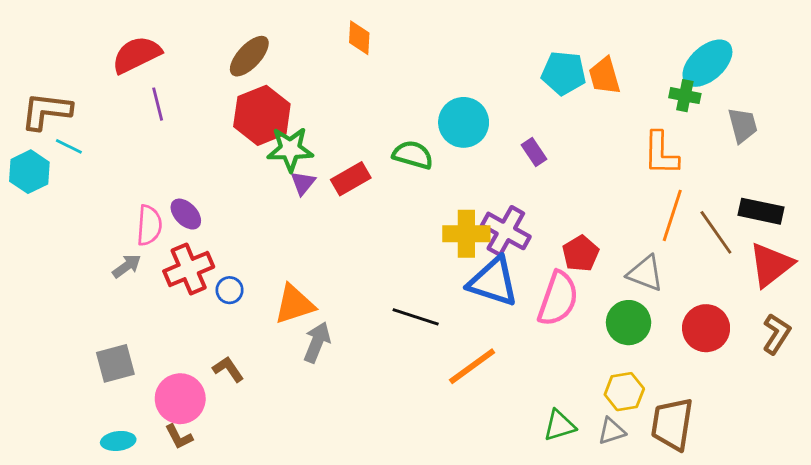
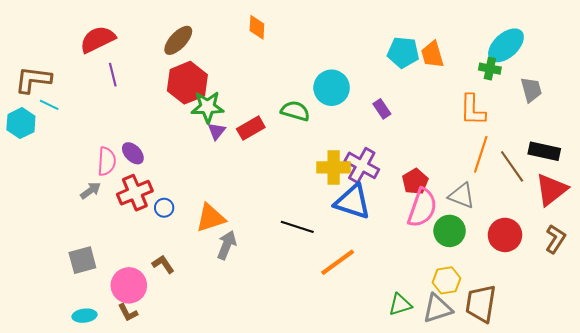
pink semicircle: (558, 299) -> (422, 208), moved
gray triangle: (612, 431) -> (437, 309), size x1.5

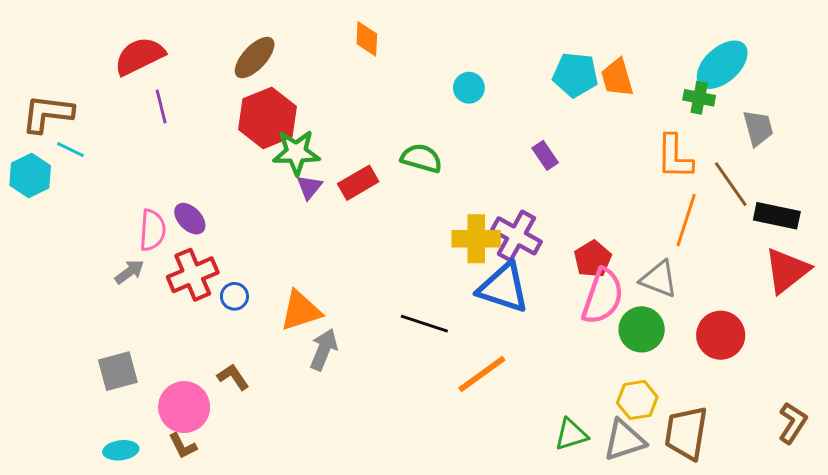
cyan circle: (332, 88) -> (469, 88), moved, size x0.6
brown line: (512, 166) -> (731, 184), moved
brown L-shape: (555, 239) -> (793, 423), moved

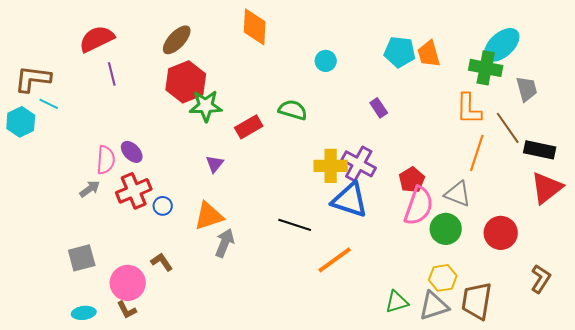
orange diamond: (367, 39) -> (255, 27), size x1.5
green cross: (699, 98) -> (486, 68), size x1.5
purple triangle: (309, 187) -> (215, 164), moved
brown L-shape: (793, 423) -> (541, 279), moved

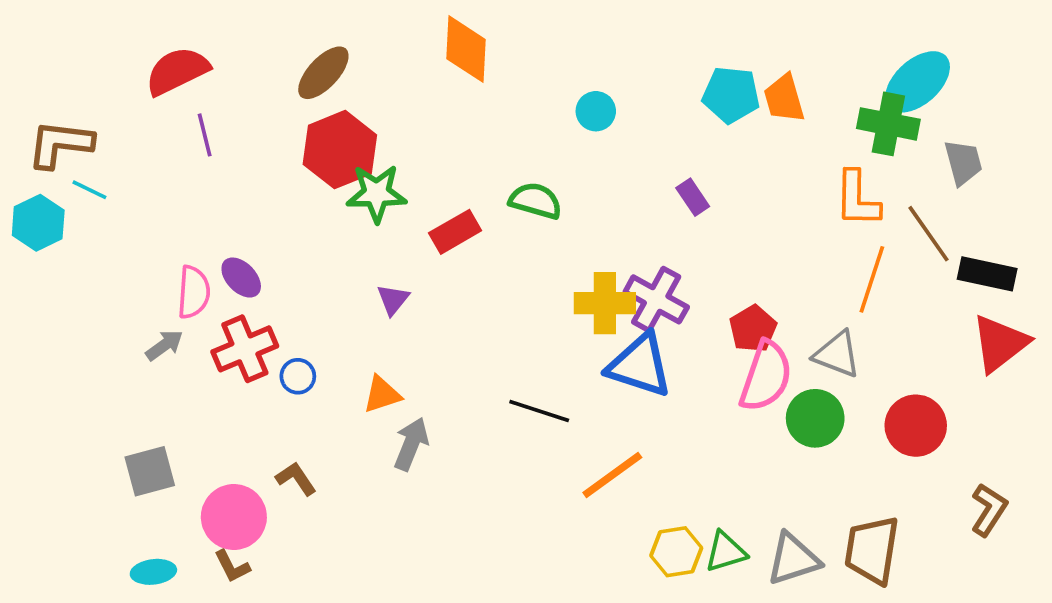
orange triangle: (209, 216) -> (382, 395), size x0.7
yellow hexagon: (443, 278) -> (676, 552), moved

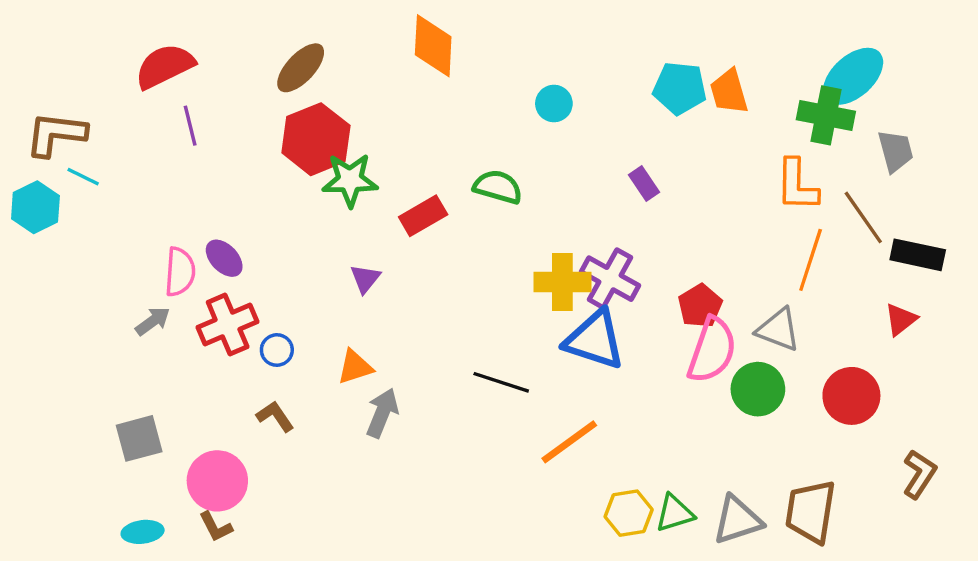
red triangle: (1000, 343) -> (901, 319), moved, size x0.6
brown L-shape: (296, 479) -> (275, 416), moved

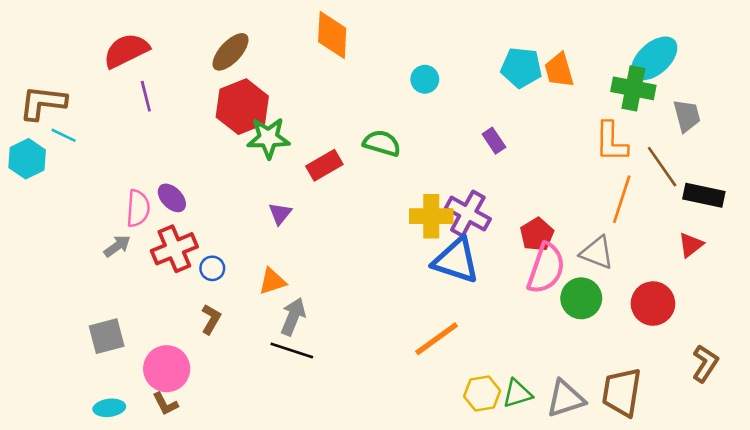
black line: (501, 382) -> (292, 350), moved
brown L-shape: (275, 416) -> (211, 319), turned 64

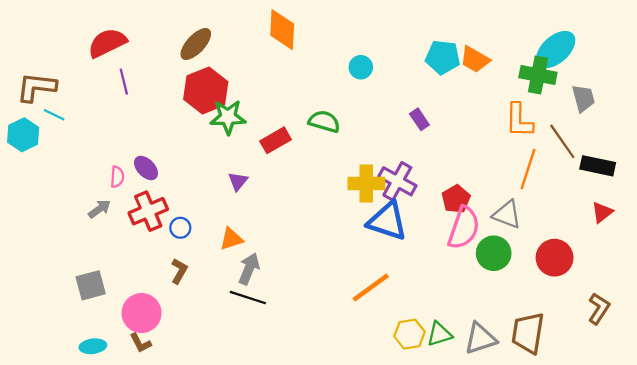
orange trapezoid: (559, 70) -> (475, 59), turned -44
pink semicircle: (138, 208) -> (117, 177), size x0.7
red triangle: (691, 245) -> (602, 212), moved

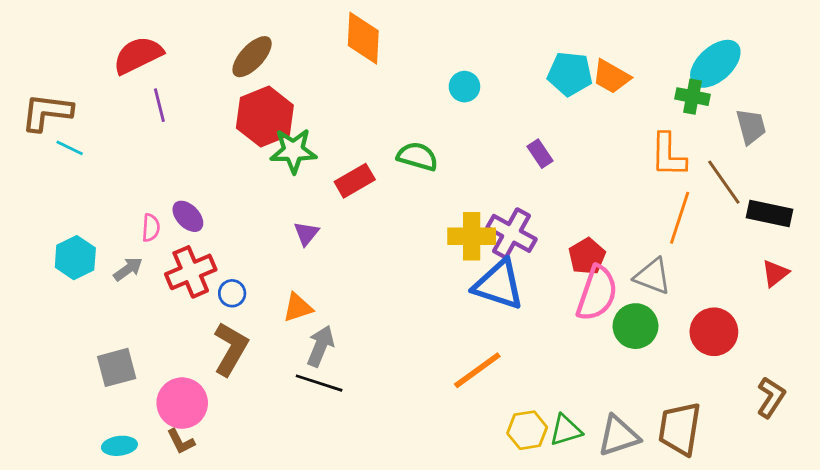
green cross: (538, 75) -> (693, 97), size x0.7
cyan hexagon: (23, 135) -> (75, 258), moved
brown L-shape: (179, 271) -> (231, 349), size x1.6

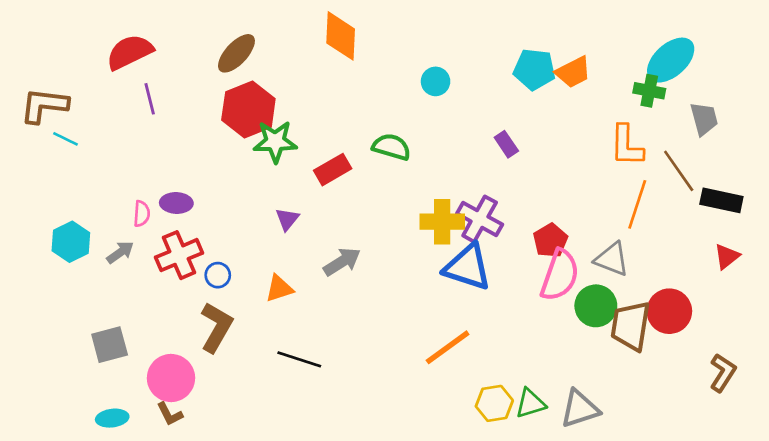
orange trapezoid: (611, 77) -> (573, 72), turned -57
purple ellipse: (188, 216) -> (176, 203), turned -44
gray arrow: (320, 346) -> (342, 262), moved, turned 36
brown trapezoid: (680, 429) -> (631, 326), moved

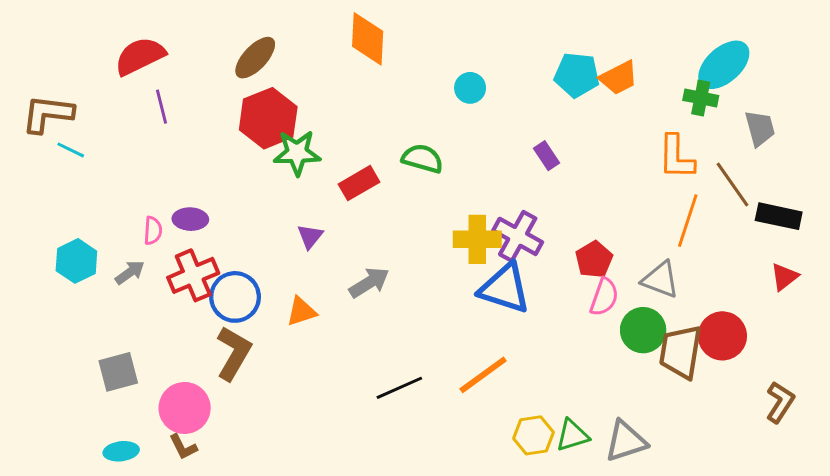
blue circle: (218, 275) -> (235, 297), size x1.8
pink semicircle: (560, 275) -> (604, 297), size x0.7
black line: (299, 359) -> (399, 388), moved, turned -42

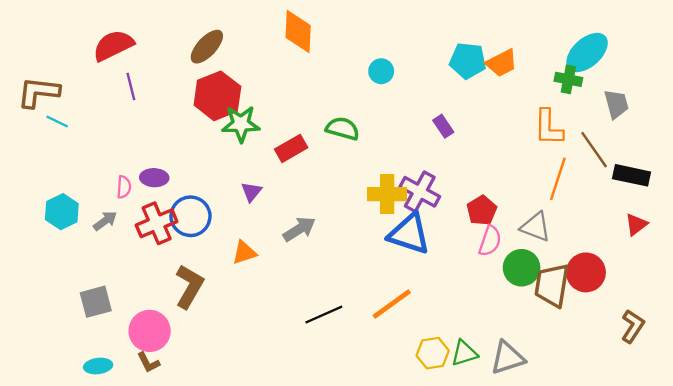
blue circle: (235, 297) -> (190, 216), moved

